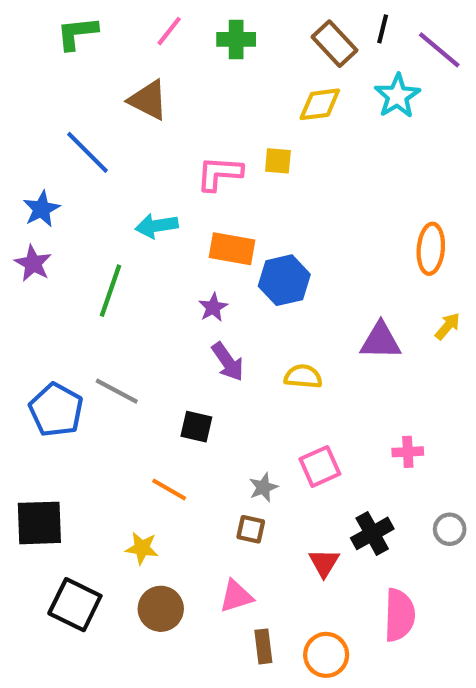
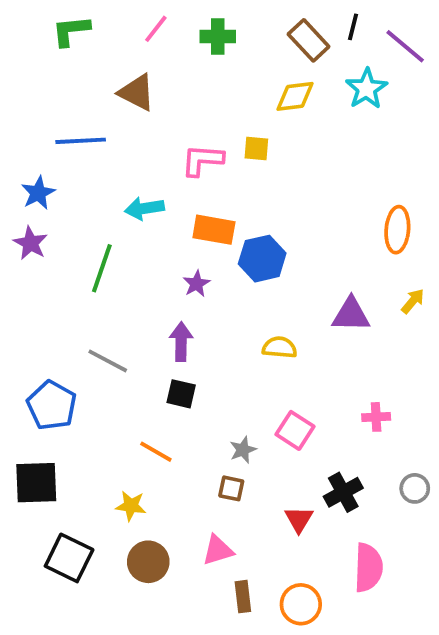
blue line: (87, 152) -> (81, 141), turned -48
purple arrow: (228, 362) -> (181, 342), moved, turned -144
blue pentagon: (56, 410) -> (52, 405), moved
pink square: (320, 466) -> (295, 430), turned -33

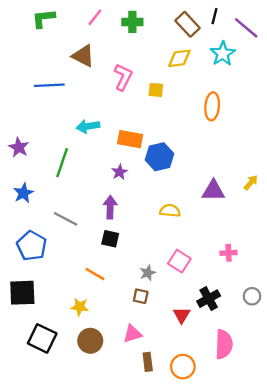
pink L-shape: (202, 160) -> (123, 77), moved, turned 112
blue star: (38, 193) -> (23, 193), moved
orange ellipse: (397, 230) -> (212, 106), moved

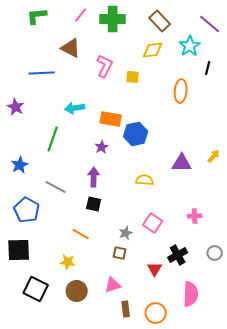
black line: (214, 16) -> (208, 68), moved
green cross: (132, 22) -> (113, 19), size x1.4
purple star: (19, 147) -> (16, 107), moved

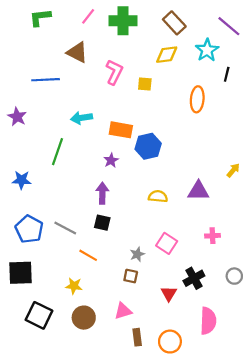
purple triangle: (182, 163) -> (198, 191), moved
blue star: (20, 165) -> (22, 180), turned 30
gray line: (56, 187) -> (65, 228), moved

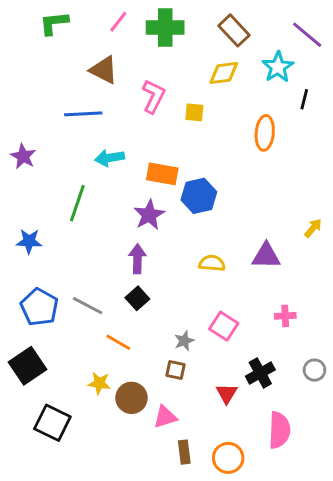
blue line: (46, 80) -> (83, 114), moved
purple star: (111, 160) -> (149, 215), size x1.5
black square: (102, 223) -> (137, 298), turned 35
black square: (20, 273) -> (28, 366), turned -32
brown circle: (84, 318) -> (132, 398), moved

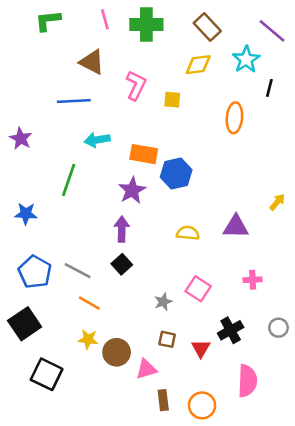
pink line: (118, 22) -> (105, 19), turned -54
orange line: (118, 342) -> (89, 303), moved
brown square: (175, 370) -> (167, 339), moved

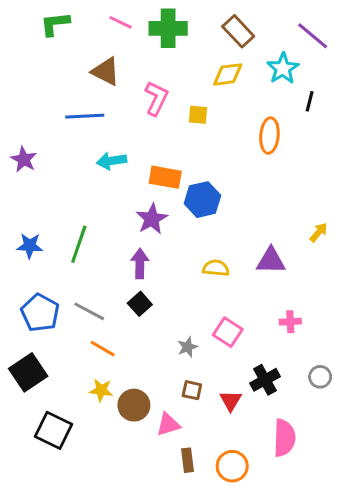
pink line: (105, 19) -> (120, 22), turned -48
green line: (69, 180) -> (79, 244), moved

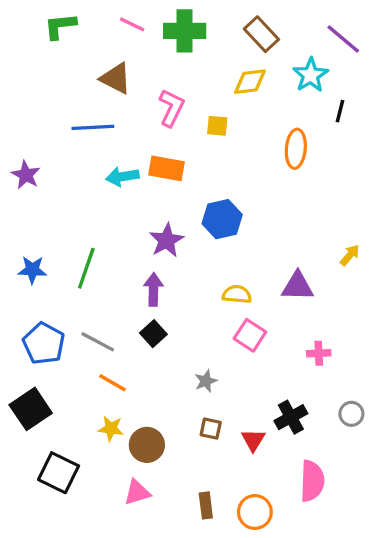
orange rectangle: (165, 177) -> (167, 168), moved
pink square: (228, 332) -> (250, 335), moved
pink triangle: (168, 424) -> (137, 492), moved

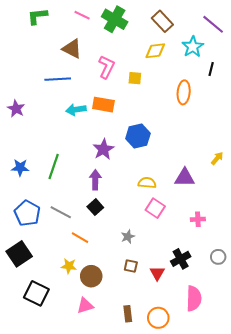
green cross: (185, 31) -> (115, 19), turned 30
orange line: (113, 383) -> (80, 238), moved

